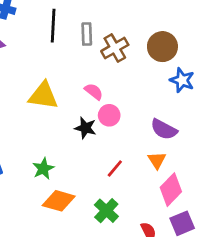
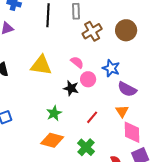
gray rectangle: (87, 34) -> (76, 11), moved
blue star: (182, 80) -> (111, 68), moved
green star: (43, 169) -> (54, 113), moved
pink diamond: (171, 190) -> (132, 132), turned -45

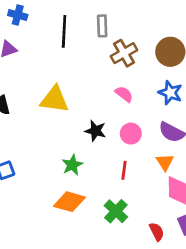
pink semicircle: (77, 62) -> (124, 94), moved
blue star: (111, 68) -> (170, 93), moved
pink circle: (88, 79) -> (131, 134), moved
red line: (92, 117) -> (124, 170), turned -32

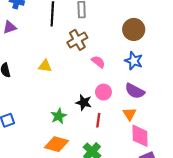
brown cross: (124, 53) -> (77, 40), moved
yellow triangle: (54, 99) -> (45, 66), size x0.6
black star: (95, 131) -> (84, 102), moved

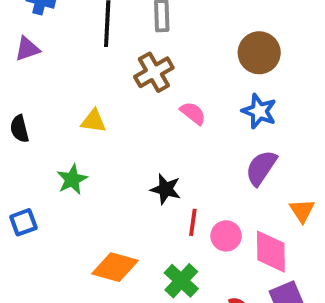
purple semicircle: (135, 91) -> (261, 168), turned 96
pink circle: (103, 92) -> (226, 236), moved
orange triangle: (130, 114) -> (302, 211), moved
green star: (59, 116) -> (72, 179), moved

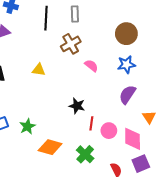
blue star: (259, 111) -> (126, 65), turned -30
green star: (72, 179) -> (27, 126), moved

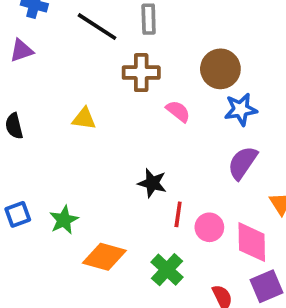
black line: (46, 18) -> (97, 27), turned -60
brown circle: (126, 34) -> (220, 69), moved
brown cross: (71, 44) -> (141, 73), turned 30

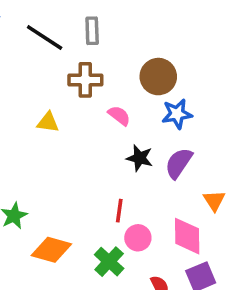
yellow triangle: (84, 119) -> (48, 122), moved
black star: (152, 183) -> (140, 158), moved
pink circle: (209, 227) -> (138, 238), moved

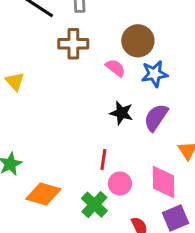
pink semicircle: (119, 116) -> (115, 68), moved
yellow triangle: (48, 122) -> (15, 81), moved, turned 40

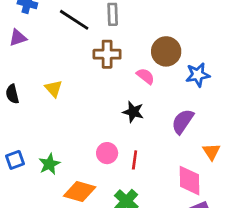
blue star: (154, 74) -> (198, 75), moved
black star: (121, 113) -> (133, 112), moved
pink circle: (120, 184) -> (107, 153), moved

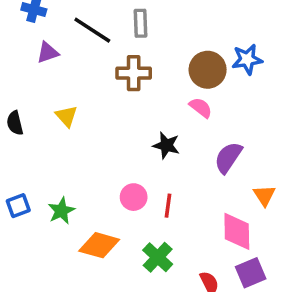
purple triangle: (18, 38) -> (48, 53), moved
blue star: (198, 75) -> (247, 59), moved
pink semicircle: (146, 76) -> (201, 108), moved

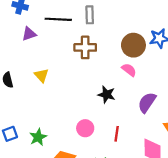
black line: (92, 30) -> (58, 19), turned -30
red line: (168, 206) -> (117, 134), moved

